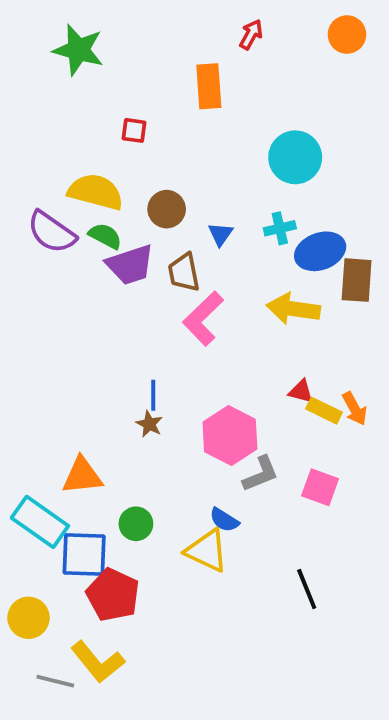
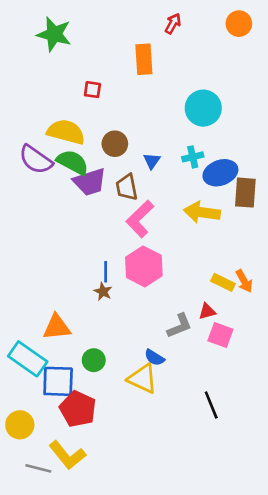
green semicircle: (105, 236) -> (73, 162), size x1.4
red triangle: (301, 391) -> (207, 311), moved, turned -30
pink hexagon: (230, 436) -> (144, 266), moved

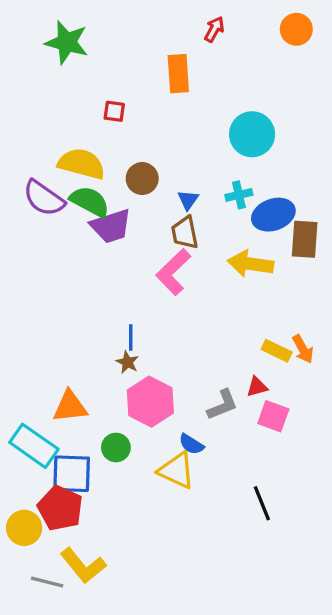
brown trapezoid: (127, 187) -> (185, 233), moved
pink hexagon: (144, 266) -> (150, 402), moved
red pentagon: (78, 409) -> (60, 508), moved

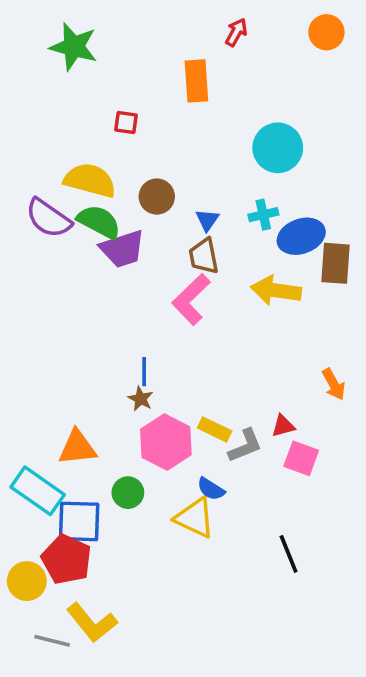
yellow rectangle: (277, 351) -> (215, 429), moved

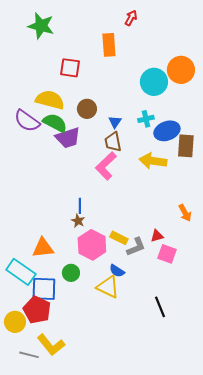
orange circle: (326, 32) -> (181, 70), moved, size x1.4
red square: (126, 123) -> (70, 68), size x1.5

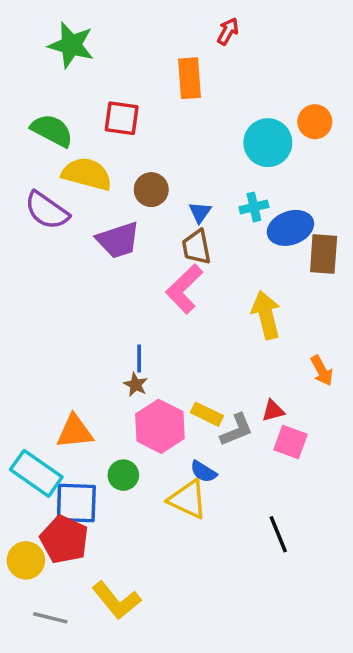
orange circle: (181, 70) -> (315, 122), size x0.7
green semicircle: (55, 123) -> (52, 130), moved
yellow arrow: (153, 161) -> (266, 315), moved, turned 68
yellow L-shape: (51, 345) -> (116, 600), moved

